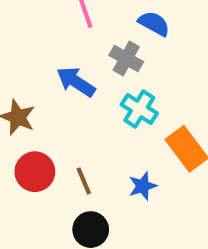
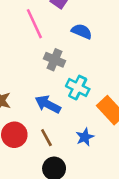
gray cross: (126, 59) -> (55, 60), moved
blue arrow: (76, 82) -> (48, 104), moved

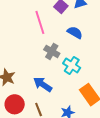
cyan cross: (78, 88) -> (72, 65), moved

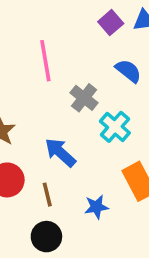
pink line: (40, 22) -> (45, 61), moved

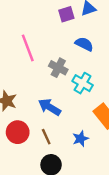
purple square: (111, 23) -> (66, 14), turned 35

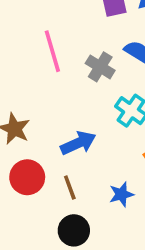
gray cross: (58, 68) -> (100, 67), moved
blue arrow: (49, 107) -> (78, 143), turned 120

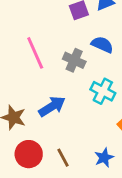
blue arrow: (78, 143) -> (52, 106), moved

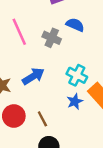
cyan cross: (103, 91) -> (77, 75), moved
blue star: (104, 158) -> (75, 101), moved

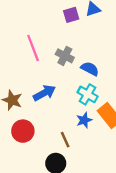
blue semicircle: (75, 25) -> (90, 69), moved
brown line: (42, 119) -> (65, 140), moved

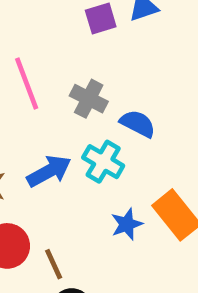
cyan cross: (88, 94) -> (103, 162), moved
brown line: (65, 140) -> (54, 264), moved

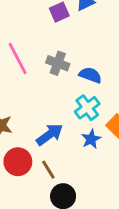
cyan cross: (103, 162) -> (87, 108), moved, turned 30
blue arrow: (49, 171) -> (50, 134), moved

